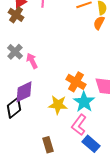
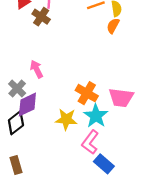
brown cross: (16, 15) -> (41, 17), moved
gray cross: (15, 52) -> (17, 89), moved
brown rectangle: (48, 145) -> (16, 165), moved

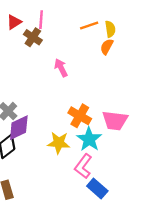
pink arrow: (37, 69) -> (61, 68), moved

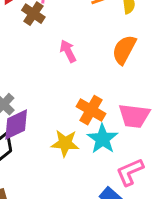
orange semicircle: (107, 47) -> (124, 50), moved, size x1.5
pink L-shape: (83, 166) -> (130, 172), moved, turned 30

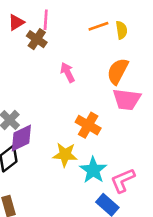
pink trapezoid: (134, 116) -> (127, 99), moved
cyan star: (103, 139) -> (93, 170), moved

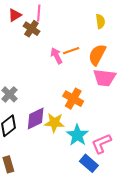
orange line: (98, 26) -> (71, 51), moved
purple diamond: (21, 138) -> (36, 118), moved

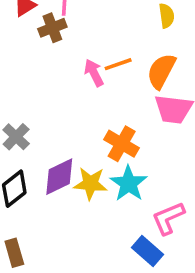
brown cross: (31, 29) -> (52, 28), turned 35
cyan star: (77, 135) -> (128, 184), moved

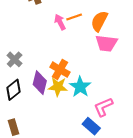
orange cross: (122, 144) -> (60, 70), moved
purple diamond: (59, 177) -> (40, 83), turned -50

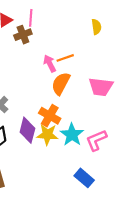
orange semicircle: (99, 21) -> (61, 83), moved
pink L-shape: (103, 107) -> (96, 140), moved

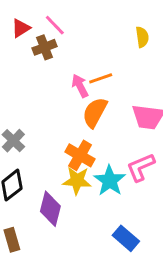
pink line: (31, 18) -> (55, 25), turned -48
purple diamond: (27, 130) -> (50, 209), moved
pink L-shape: (96, 140) -> (141, 167), moved

